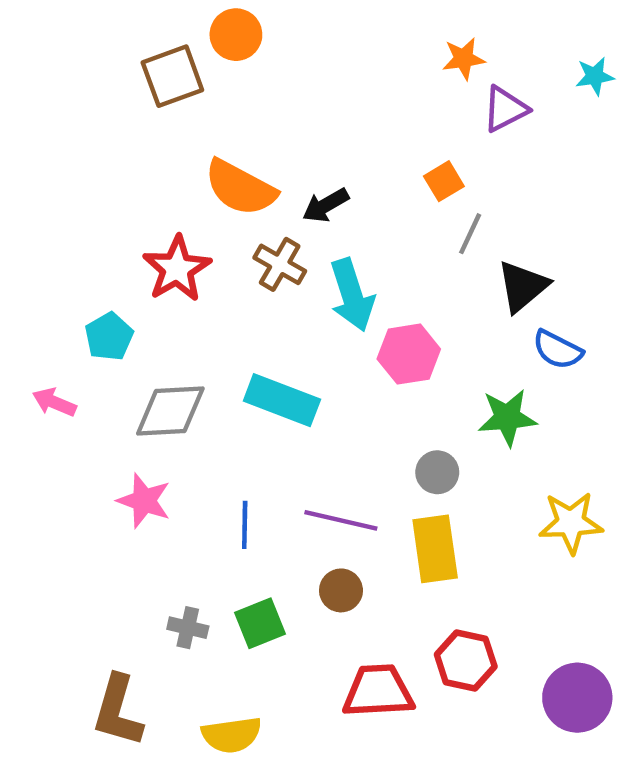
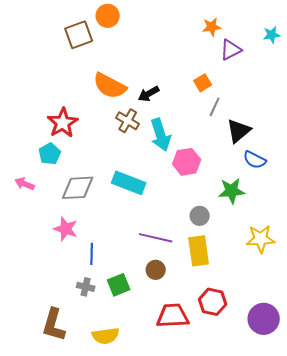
red star: (177, 269) -> (63, 123), moved
blue line: (245, 525) -> (92, 254), moved

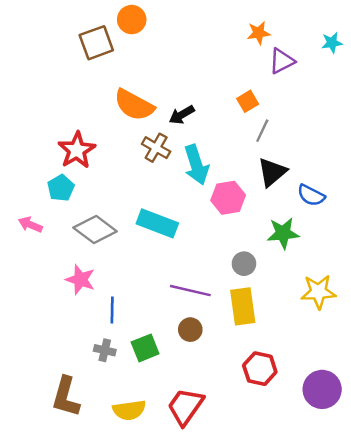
black triangle: (239, 131) -> (272, 172), moved
gray diamond: (78, 188) -> (95, 229), turned 40
red trapezoid: (173, 316) -> (185, 406), moved, turned -52

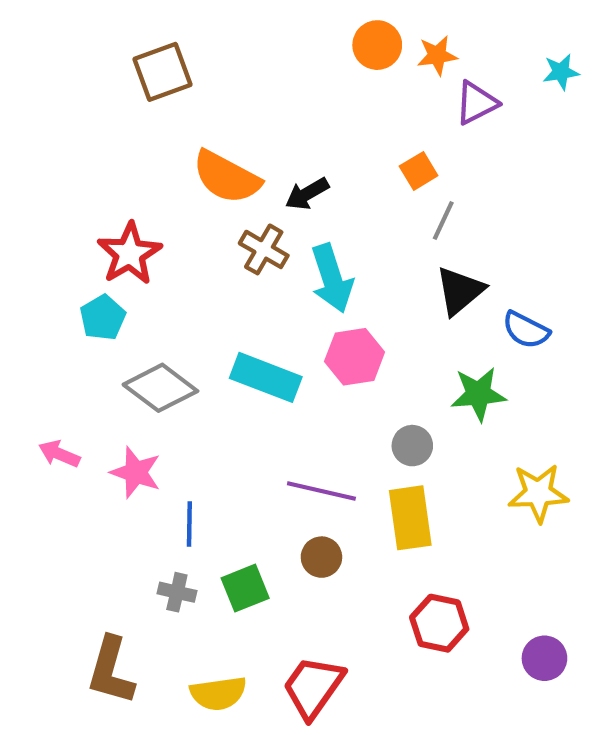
orange circle: (132, 20) -> (377, 45), moved
pink hexagon: (228, 198) -> (355, 357), moved
pink arrow: (30, 225) -> (59, 454), moved
purple circle: (322, 389) -> (544, 658), size x0.7

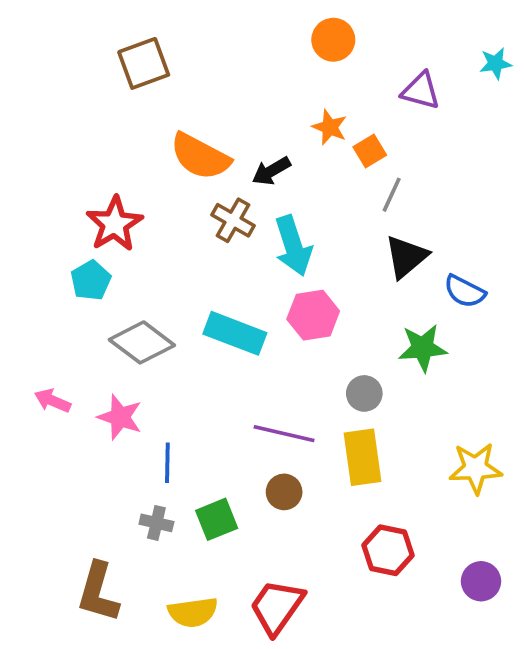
orange star: (437, 55) -> (330, 127), moved, turned 30
purple triangle: (476, 103) -> (421, 91), turned 42
yellow star: (538, 493) -> (476, 468), moved

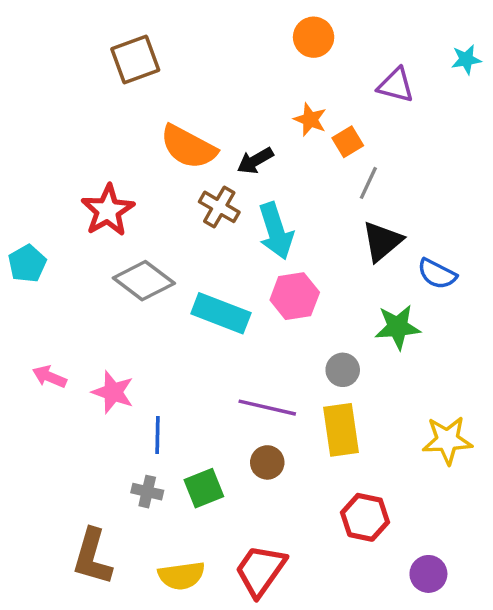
cyan pentagon: (91, 280) -> (27, 264), moved
gray diamond: (142, 342) -> (144, 281), moved
purple circle: (481, 581) -> (428, 574), moved

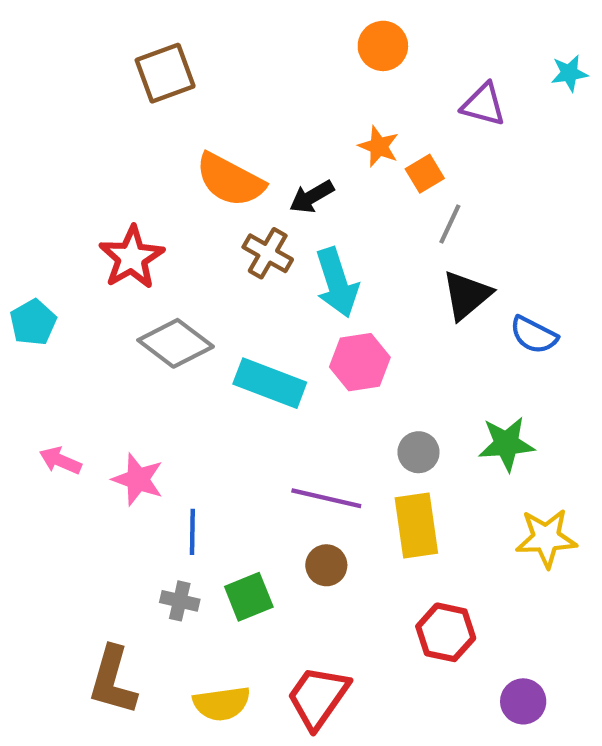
green star: (398, 327) -> (506, 444), moved

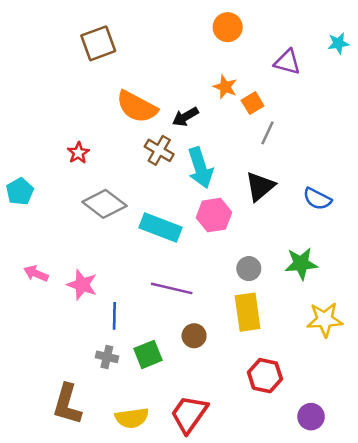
red star: (132, 257) -> (78, 153), size x0.6
black triangle: (467, 295) -> (260, 186), moved
purple line: (326, 498) -> (172, 288), moved

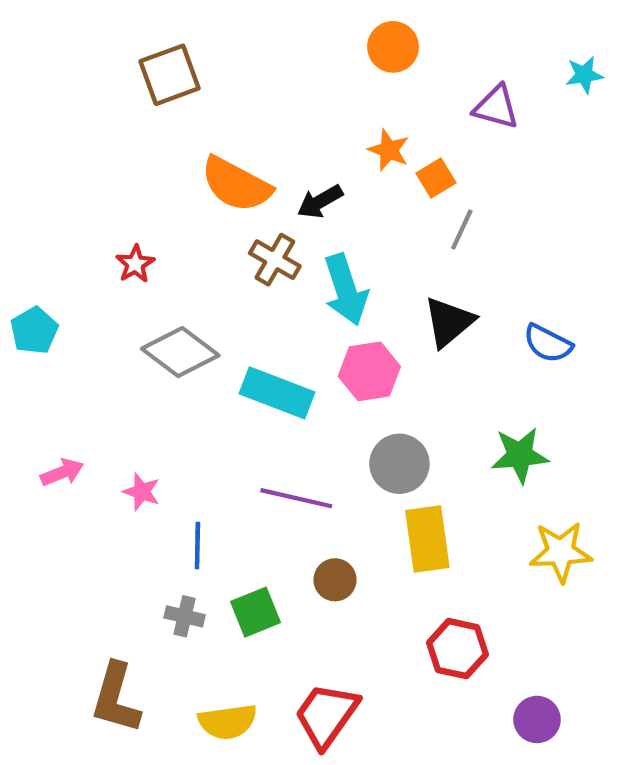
gray circle: (249, 269) -> (399, 464), moved, size x1.4
pink arrow: (36, 274) -> (62, 472), turned 135
pink star: (82, 285) -> (142, 492), size x0.7

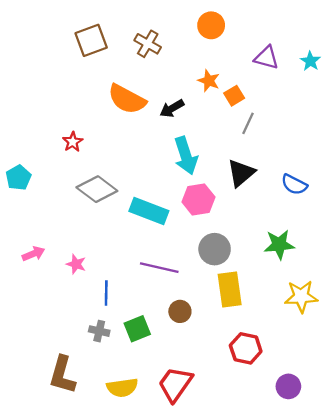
cyan star: (584, 75) -> (310, 61), moved, turned -30
brown cross: (275, 260) -> (148, 44), moved

